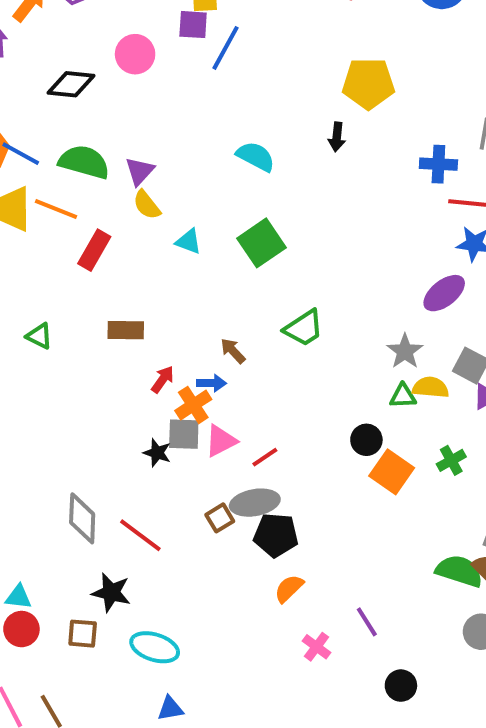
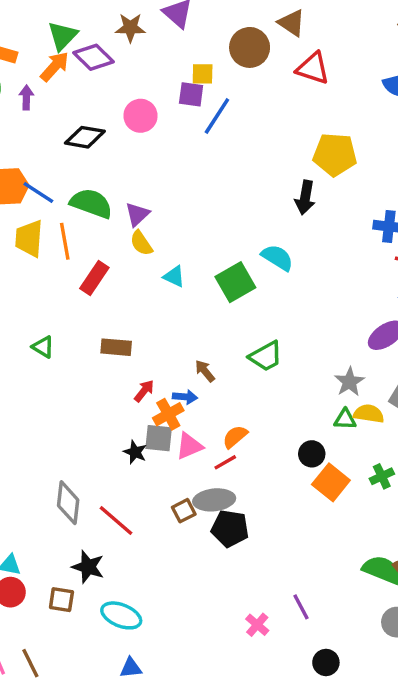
black arrow: (337, 137) -> (305, 198), size x1.4
cyan semicircle: (256, 156) -> (277, 258), moved
orange line: (56, 209) -> (65, 241), turned 54
orange semicircle: (289, 588) -> (235, 437), moved

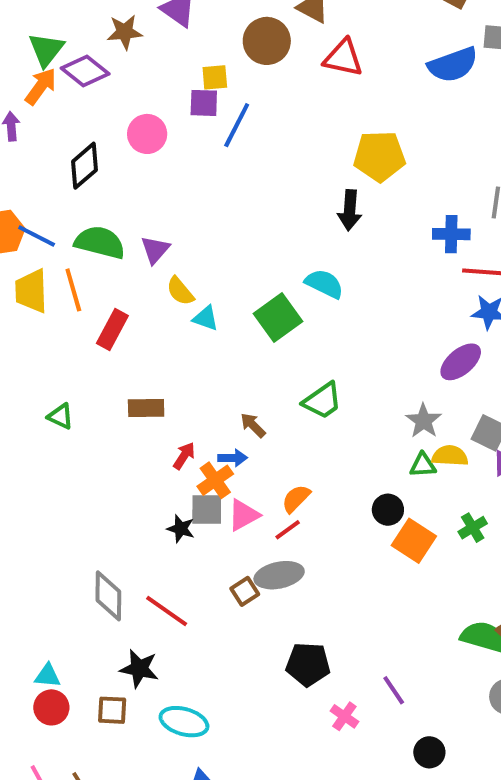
black diamond: (85, 137) -> (84, 166), turned -45
yellow semicircle: (141, 243) -> (180, 291), moved
black pentagon: (230, 528) -> (308, 664), moved

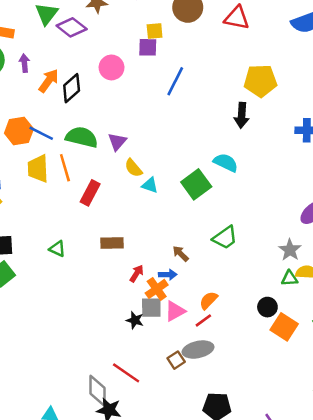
orange arrow: (41, 86) -> (49, 81), moved
blue line: (237, 125) -> (175, 81), moved
gray diamond: (108, 596) -> (97, 391), moved

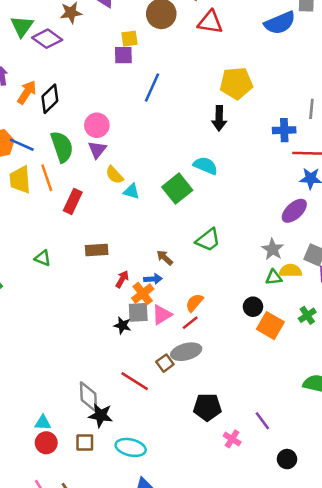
pink circle: (112, 67) -> (97, 125), moved
green semicircle: (82, 137) -> (62, 147), turned 60
red line: (126, 373) -> (135, 381), moved

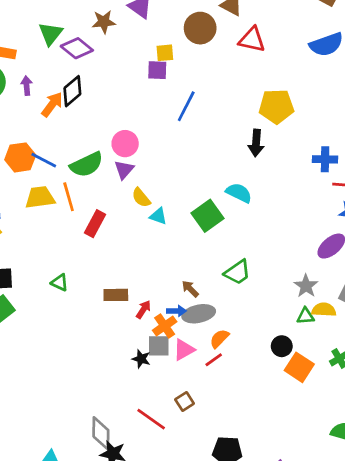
black diamond: (50, 99) -> (72, 91), moved
green semicircle: (62, 147) -> (87, 165), turned 80
yellow trapezoid: (20, 180) -> (40, 197), turned 84
brown rectangle: (97, 250) -> (116, 295), moved
gray ellipse: (186, 352) -> (199, 314), moved

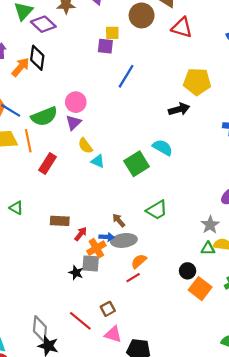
black diamond: (72, 91) -> (37, 58), turned -45
black arrow: (256, 143) -> (179, 109), turned -114
pink triangle: (184, 350) -> (113, 334), moved, turned 42

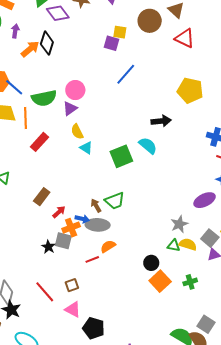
black arrow: (179, 109) -> (161, 121), moved
green trapezoid: (157, 210) -> (115, 201), moved
brown rectangle: (60, 221) -> (42, 197), turned -66
red line: (133, 278) -> (92, 259), moved

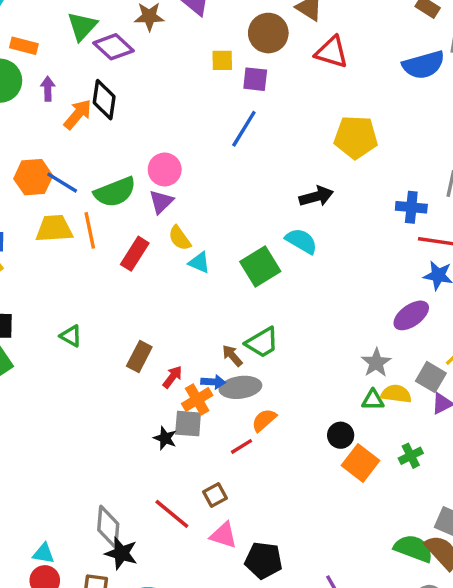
purple square: (111, 43) -> (255, 79), moved
red rectangle: (40, 142) -> (135, 254), moved

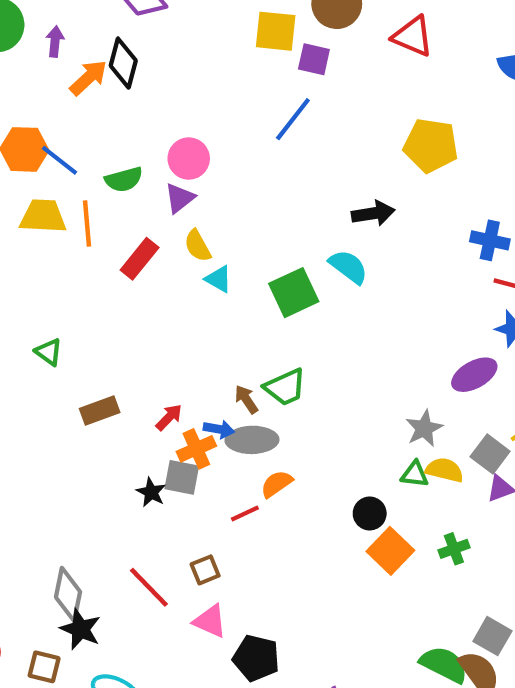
yellow square: (222, 60) -> (276, 31), size x1.5
green semicircle: (115, 192) -> (124, 179), size x0.7
brown rectangle: (139, 356) -> (100, 410), moved, turned 36

